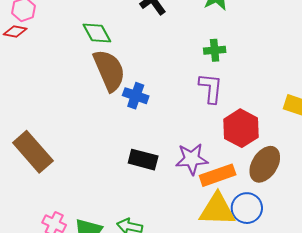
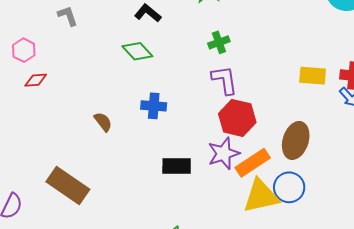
red diamond: (15, 32) -> (36, 80), moved
green diamond: (97, 33) -> (137, 51), moved
brown semicircle: (109, 70) -> (103, 122), moved, size x0.5
red hexagon: (241, 128) -> (237, 118), moved

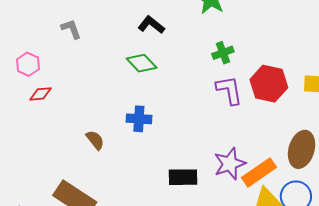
blue cross: (154, 106) -> (139, 119), moved
red hexagon: (237, 118) -> (269, 84), moved
brown semicircle: (103, 122) -> (95, 140), moved

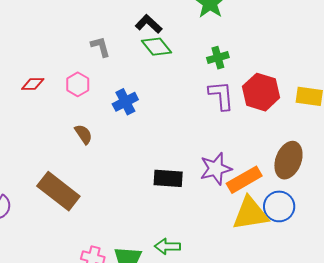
gray L-shape: (71, 29) -> (100, 47), moved
green diamond: (142, 63) -> (156, 47), moved
pink hexagon: (28, 64) -> (78, 84), moved
blue cross: (139, 119) -> (125, 102), moved, turned -35

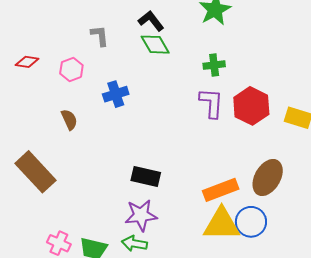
purple star: (216, 169) -> (141, 215), moved

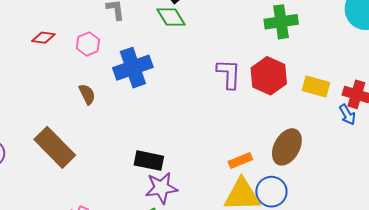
green cross: (214, 65) -> (281, 22), moved, size x1.5
blue cross: (116, 94) -> (133, 68), size x1.5
black rectangle: (146, 176) -> (149, 161), moved
orange rectangle: (221, 190) -> (240, 160), size x0.7

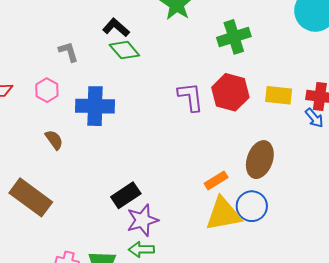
blue cross: (133, 68) -> (95, 106), turned 30
black rectangle: (149, 161) -> (126, 195), turned -36

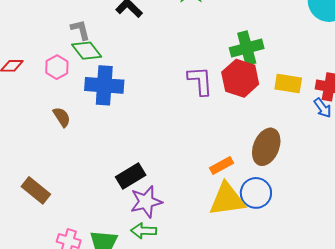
green cross: (234, 37) -> (247, 48), moved
green diamond: (124, 50) -> (87, 51), moved
brown rectangle: (31, 197) -> (36, 190), moved, size x0.7

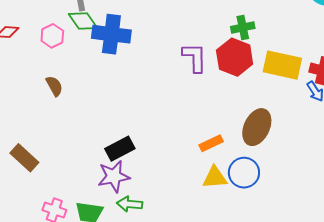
green cross: (247, 48) -> (243, 27), size x0.7
yellow rectangle: (288, 83) -> (282, 65), size x1.4
blue cross: (104, 85) -> (111, 34), moved
yellow triangle: (227, 199) -> (215, 177), size x0.7
purple star: (146, 202) -> (114, 176), moved

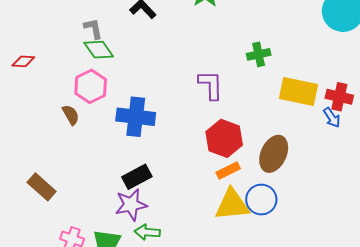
blue cross: (111, 34) -> (136, 117), moved
pink hexagon: (52, 36) -> (91, 86), moved, size x1.4
red hexagon: (235, 57) -> (224, 138), moved
yellow triangle: (215, 177) -> (232, 205), size x1.4

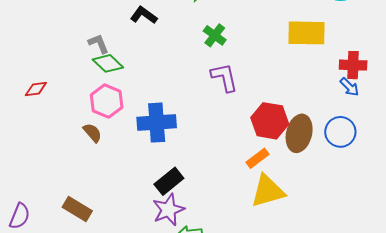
green cross: (259, 54) -> (215, 35), moved, turned -30
yellow rectangle: (299, 92) -> (306, 33), moved
red hexagon: (224, 138) -> (270, 121), moved
blue circle: (261, 200) -> (340, 132), moved

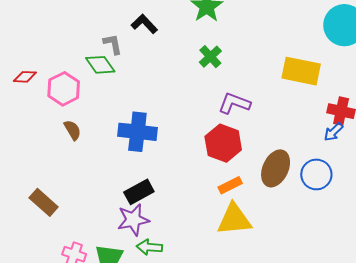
gray L-shape: (99, 44) -> (113, 44), moved
purple L-shape: (224, 77) -> (234, 103), moved, turned -68
blue arrow: (349, 87) -> (334, 132), turned 80
pink hexagon: (107, 101) -> (64, 89), moved
red hexagon: (270, 121) -> (223, 143), moved

